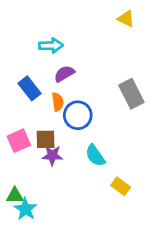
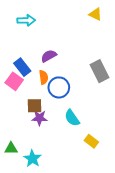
cyan arrow: (51, 46) -> (26, 20), moved
pink square: (19, 141) -> (14, 81), moved, turned -30
cyan star: (25, 209) -> (32, 159), moved

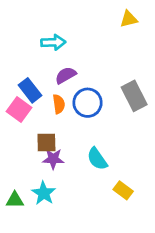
yellow triangle: (95, 14) -> (129, 19), turned -40
cyan arrow: (26, 20) -> (53, 42), moved
blue circle: (59, 87) -> (88, 103), moved
cyan star: (32, 159) -> (44, 193), moved

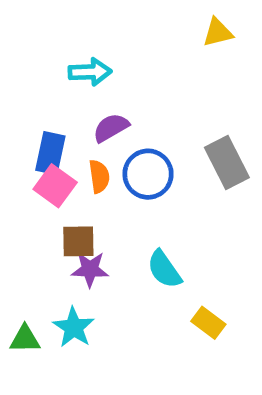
blue rectangle: (30, 90) -> (50, 153), turned 50
pink square: (19, 110) -> (55, 186), moved

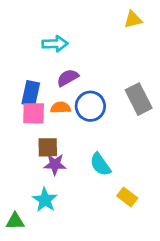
orange semicircle: (99, 176) -> (61, 108), turned -84
pink square: (55, 186) -> (34, 113), turned -35
green triangle: (25, 339) -> (15, 221), moved

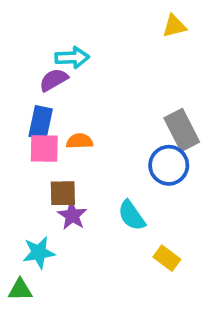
purple semicircle: (68, 78) -> (54, 80), moved
blue circle: (90, 106) -> (169, 165), moved
purple star: (55, 164) -> (72, 215), turned 30
cyan star: (45, 200) -> (39, 253), moved, turned 30

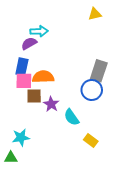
gray rectangle: (182, 130) -> (99, 71), turned 45
orange semicircle: (80, 141) -> (43, 77), size x1.5
brown square: (63, 193) -> (34, 96), moved
purple star: (72, 215) -> (51, 104), moved

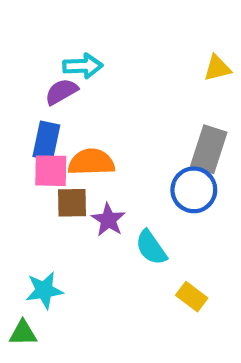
yellow triangle: (95, 14) -> (217, 68), moved

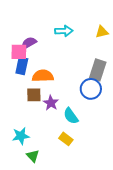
cyan arrow: (83, 66) -> (64, 31), moved
pink square: (51, 171) -> (19, 52), moved
yellow rectangle: (192, 297) -> (66, 139), moved
green triangle: (23, 333) -> (33, 156), moved, turned 48

